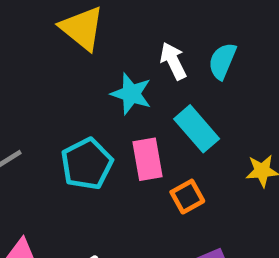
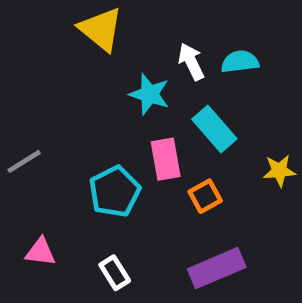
cyan semicircle: (222, 61) -> (240, 62), turned 60
cyan pentagon: (87, 164) -> (115, 192), moved

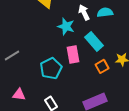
orange square: (205, 196) -> (102, 66), moved

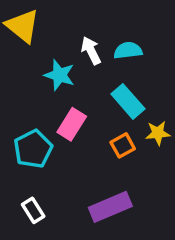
cyan rectangle: (94, 41) -> (128, 101), moved
pink rectangle: (73, 54) -> (72, 124), turned 42

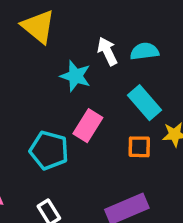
orange square: (123, 145) -> (139, 147), turned 30
cyan pentagon: (33, 149) -> (49, 150), turned -30

